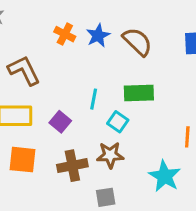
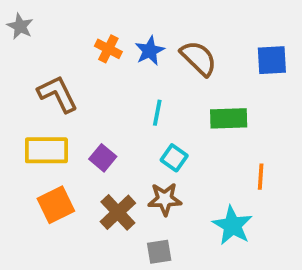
green rectangle: (139, 93) -> (229, 118), moved
cyan line: (94, 99) -> (157, 113), moved
orange square: (22, 160) -> (56, 205), turned -32
brown cross: (72, 166) -> (118, 212), turned -32

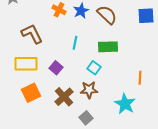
cyan line: (157, 113) -> (75, 43), moved
green rectangle: (229, 118) -> (108, 47), moved
gray square: (159, 252) -> (86, 118), turned -32

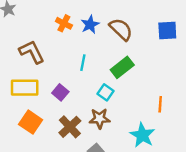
green rectangle: (108, 47) -> (122, 67), turned -36
orange square: (31, 93) -> (31, 122), turned -30

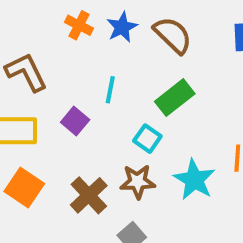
purple square: (60, 92) -> (75, 121), moved
cyan star: (142, 135) -> (194, 180), moved

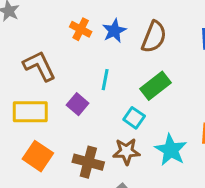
brown semicircle: (173, 35) -> (154, 37), turned 68
brown cross: (89, 195) -> (88, 162), turned -32

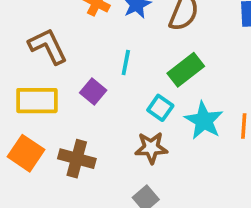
cyan star: (171, 150) -> (204, 121), moved
orange square: (38, 156) -> (26, 153), moved
brown cross: (88, 162) -> (77, 159), moved

